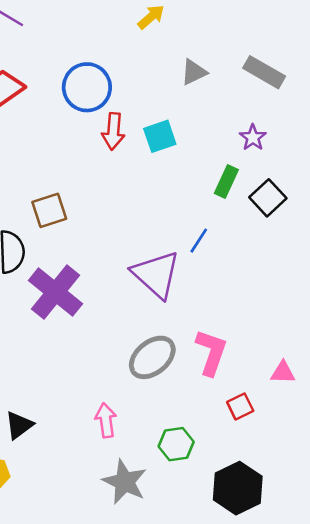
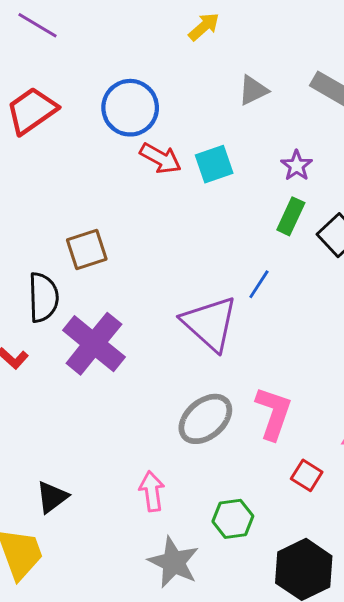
red arrow: (113, 131) -> (161, 158), turned -66
purple star: (253, 138) -> (297, 166), moved
red square: (240, 406) -> (307, 475), turned -32

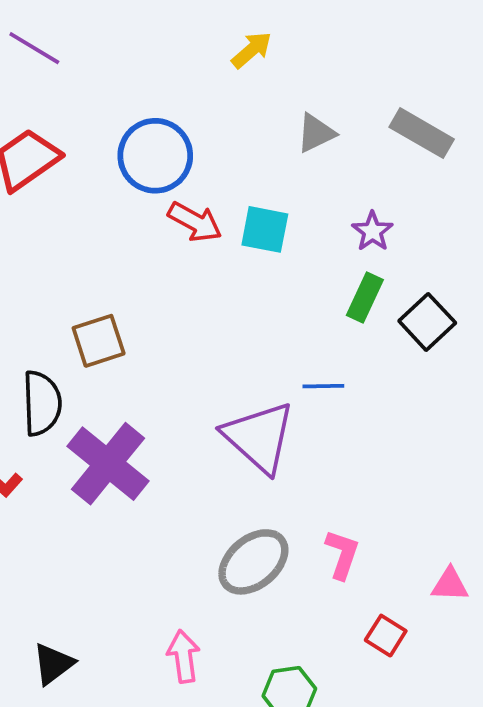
cyan square: (214, 164) -> (265, 229), turned 30
blue line: (259, 284) -> (323, 386), turned 56
pink L-shape: (273, 413) -> (342, 554), size x0.7

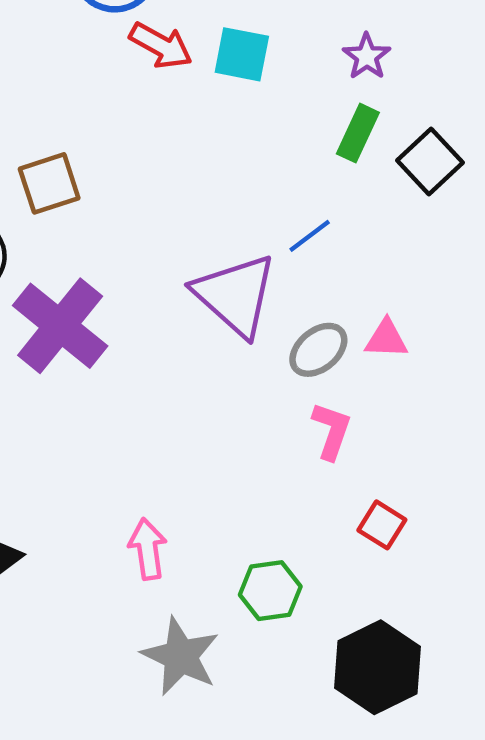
blue line: (323, 386) -> (310, 236), turned -36
gray ellipse: (253, 562) -> (318, 350), moved, size x0.7
pink triangle: (450, 585) -> (386, 339), moved

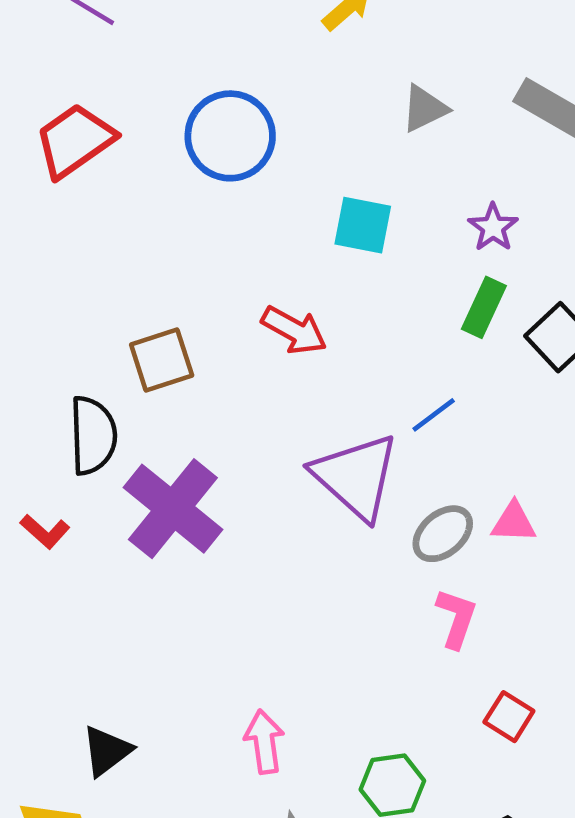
red arrow: (161, 46) -> (294, 330), moved

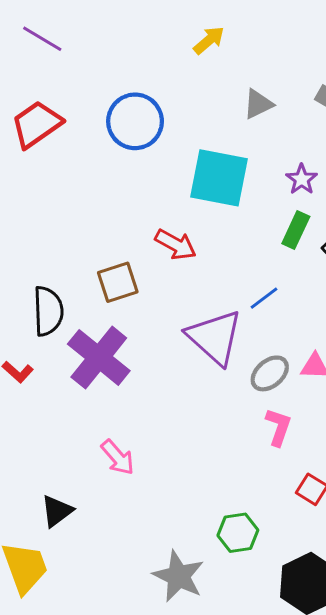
cyan square: (363, 225) -> (219, 178), size x1.6
brown square: (162, 360) -> (118, 282), moved
pink arrow: (264, 742) -> (118, 457), moved, turned 147

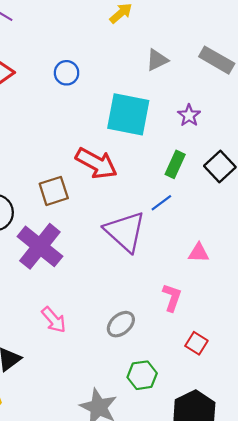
blue circle: (135, 121) -> (67, 73), size x0.6
green rectangle: (296, 230) -> (175, 164), moved
red arrow: (176, 244) -> (96, 163), size x1.4
gray ellipse: (270, 373) -> (121, 324), moved

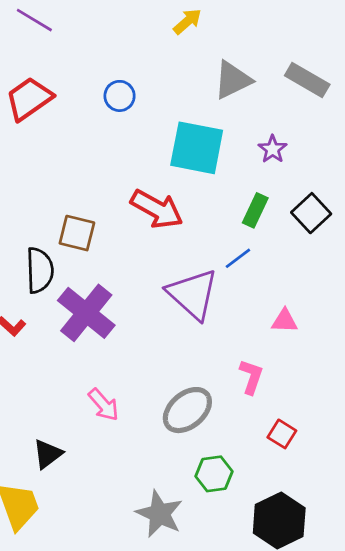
gray triangle: (157, 60) -> (233, 80), size x1.4
brown square: (54, 191) -> (77, 233), moved, turned 32
gray ellipse: (121, 324) -> (187, 410), size x1.4

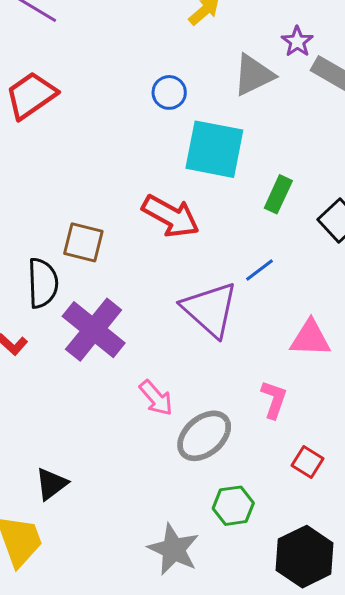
blue circle: (120, 96) -> (169, 92), moved
purple star: (273, 149) -> (297, 42), moved
green rectangle: (255, 210) -> (278, 194), moved
pink triangle: (285, 321) -> (310, 338), size x1.4
pink arrow: (104, 405) -> (156, 398), moved

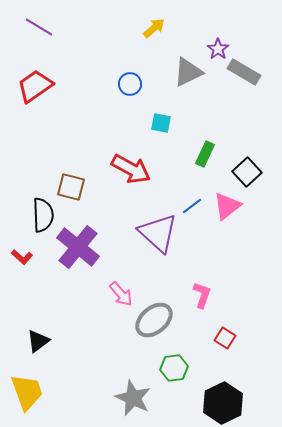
cyan square: (214, 149) -> (161, 123), size x0.5
pink triangle: (310, 338) -> (227, 206), moved, turned -40
black triangle: (51, 484) -> (38, 341), moved

